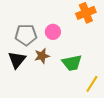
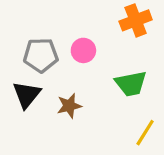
brown star: (42, 56) -> (69, 106), moved
green trapezoid: (72, 63) -> (131, 84), moved

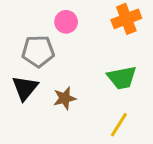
pink circle: (83, 50) -> (66, 22), moved
yellow line: (145, 133) -> (119, 125), moved

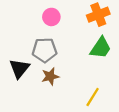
gray pentagon: (38, 51) -> (45, 50), moved
green trapezoid: (122, 78) -> (101, 48), moved, turned -45

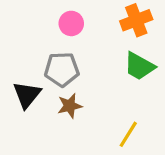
green trapezoid: (101, 48) -> (139, 66), turned 85

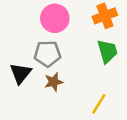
pink circle: (71, 23) -> (55, 18), size x1.5
green trapezoid: (139, 66) -> (107, 51), turned -135

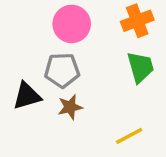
black triangle: (21, 73) -> (27, 96), turned 35
yellow line: (99, 104) -> (129, 136), turned 30

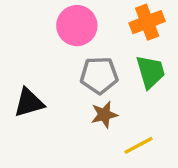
gray pentagon: (62, 70) -> (99, 75), moved
brown star: (70, 107) -> (104, 115), moved

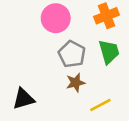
gray pentagon: (99, 75) -> (72, 54), turned 30
black triangle: (29, 103) -> (23, 99), moved

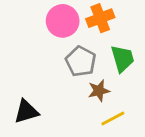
orange cross: (107, 16) -> (100, 18), moved
brown star: (76, 83) -> (99, 91), moved

